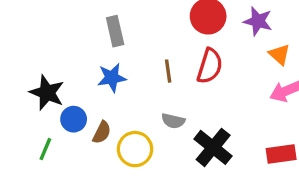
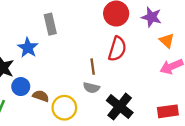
brown line: (168, 71) -> (93, 67), moved
blue star: (112, 78) -> (28, 48), moved, turned -30
brown semicircle: (102, 132) -> (41, 96), turned -98

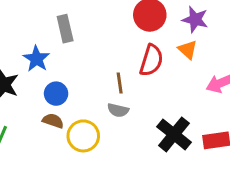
orange triangle: (167, 41) -> (188, 50), moved
blue circle: (21, 87) -> (56, 94), moved
black cross: (120, 107) -> (174, 134), moved

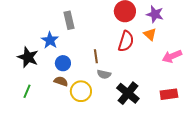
brown line: (120, 83) -> (96, 56), moved
black cross: (174, 134) -> (128, 93), moved

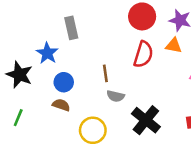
orange triangle: (150, 34) -> (174, 46), turned -32
yellow circle: (81, 91) -> (93, 130), moved

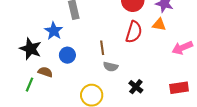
brown semicircle: (61, 105) -> (45, 72), moved
black cross: (146, 120) -> (136, 87), size x0.6

